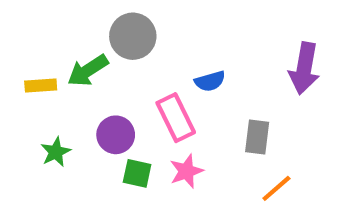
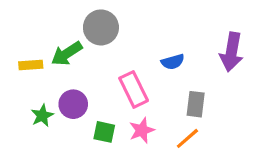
blue semicircle: (210, 81) -> (173, 62), moved
purple circle: (116, 135) -> (73, 104), moved
orange line: (276, 188) -> (187, 138), moved

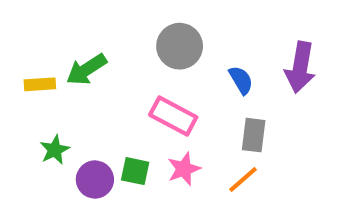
gray circle: (101, 27) -> (180, 46), moved
blue semicircle: (173, 62) -> (241, 80), moved, turned -105
pink rectangle: (134, 89) -> (173, 116), turned -36
purple circle: (73, 104) -> (95, 180), moved

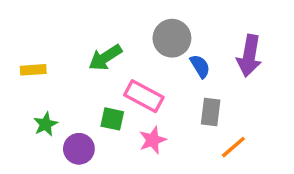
gray circle: (180, 46) -> (172, 38), moved
green arrow: (86, 69) -> (105, 58), moved
green square: (135, 171) -> (112, 119), moved
orange line: (243, 180) -> (233, 147), moved

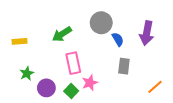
pink rectangle: (144, 96) -> (73, 63), moved, turned 50
green square: (112, 119) -> (71, 91), moved, turned 32
orange line: (233, 147) -> (155, 87), moved

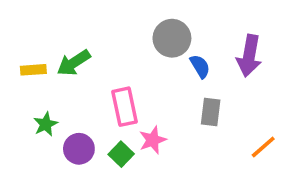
green arrow: (62, 34) -> (74, 63), moved

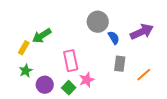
purple arrow: (249, 56) -> (142, 32), turned -125
yellow rectangle: (33, 70) -> (24, 48), moved, turned -56
orange line: (263, 147) -> (144, 75), moved

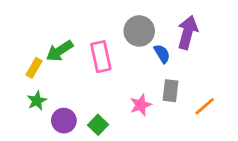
purple arrow: (142, 32) -> (188, 32), moved, turned -50
pink rectangle: (71, 61) -> (101, 57), moved
pink star: (87, 80) -> (141, 105), moved

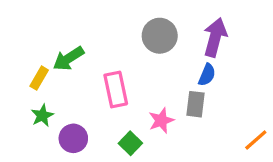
blue semicircle: (162, 54) -> (207, 75), moved, turned 54
pink rectangle: (101, 57) -> (116, 89), moved
orange line: (205, 106) -> (256, 140), moved
green square: (98, 125) -> (130, 143), moved

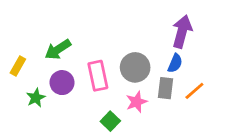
gray circle: (160, 36) -> (135, 67), moved
yellow rectangle: (39, 78) -> (18, 66), moved
purple circle: (73, 138) -> (62, 83), moved
orange line: (256, 140) -> (194, 91), moved

